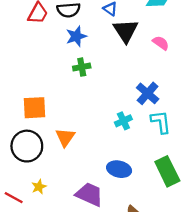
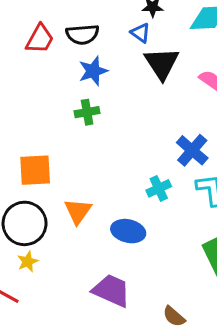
green cross: (82, 67) -> (87, 112), moved
blue ellipse: (119, 169) -> (128, 231), moved
yellow star: (39, 187) -> (28, 262), moved

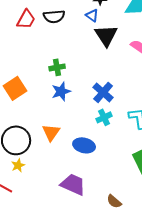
blue star: (93, 71) -> (61, 91), moved
blue cross: (192, 150) -> (103, 92), moved
orange square: (35, 170) -> (15, 88), moved, turned -30

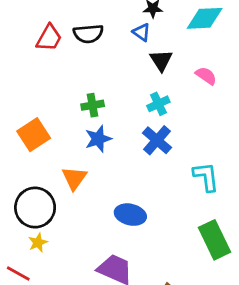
black triangle: (106, 35) -> (161, 60), size x0.7
cyan cross: (104, 117) -> (158, 104), moved
orange triangle: (51, 132) -> (74, 178), moved

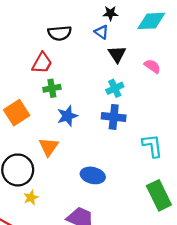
red trapezoid: (49, 38) -> (42, 63), moved
green cross: (93, 105) -> (52, 88), moved
blue cross: (157, 140) -> (114, 117), turned -35
yellow star: (38, 243) -> (31, 198), moved

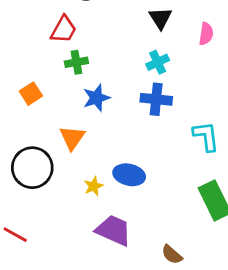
pink semicircle: (152, 66) -> (206, 34), turned 63
orange square: (17, 113) -> (31, 94), size x0.7
yellow star: (31, 198) -> (94, 186), moved

